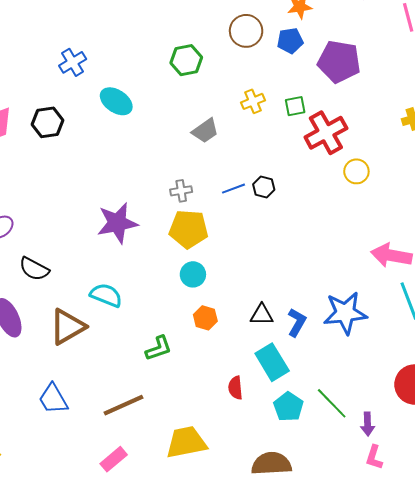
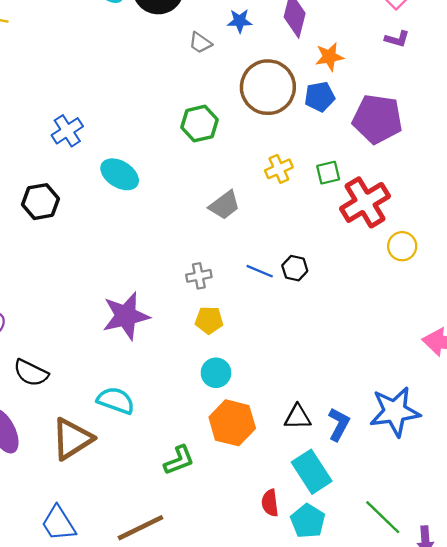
brown circle: (246, 31) -> (268, 87), size x1.4
blue line: (234, 189) -> (260, 271), turned 45
yellow pentagon: (189, 229) -> (209, 320), size x0.6
orange hexagon: (205, 318) -> (232, 423), size x1.6
cyan pentagon: (288, 407) -> (308, 521), moved

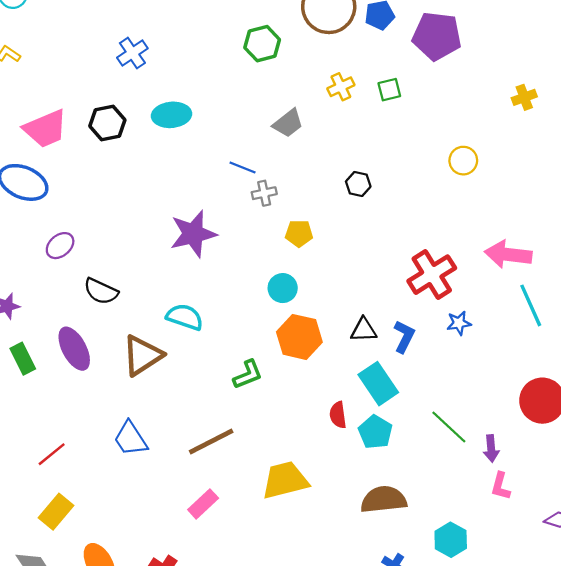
cyan ellipse: (120, 174) -> (172, 115), moved, turned -36
red cross: (365, 202) -> (432, 275), moved
blue line: (260, 271) -> (243, 168), moved
yellow pentagon: (209, 320) -> (299, 233), moved
blue star: (395, 412) -> (459, 323), size x0.5

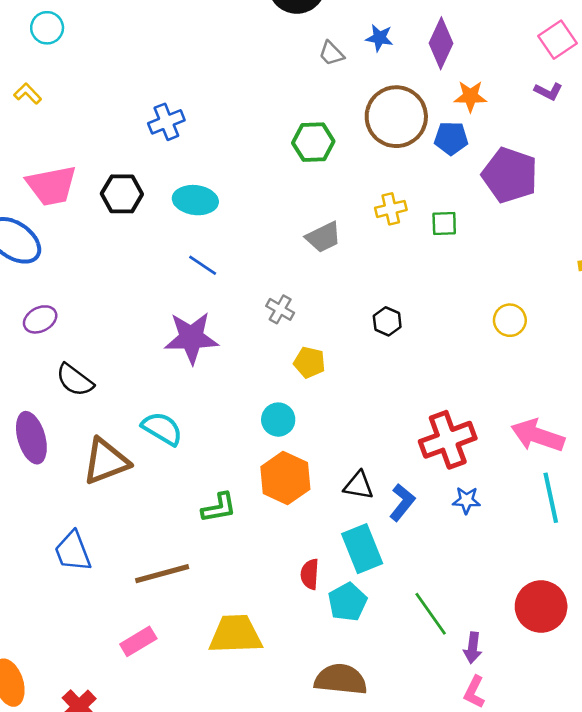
blue line: (243, 168) -> (203, 265), moved
gray cross: (264, 193) -> (280, 309), turned 30

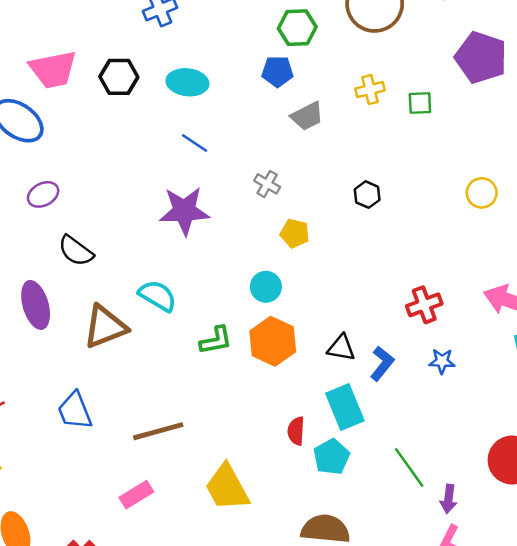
blue pentagon: (451, 138) -> (277, 71), moved
red cross: (448, 440) -> (424, 305), size x0.7
green L-shape: (219, 508) -> (216, 340), moved
yellow trapezoid: (235, 634) -> (227, 488), turned -116

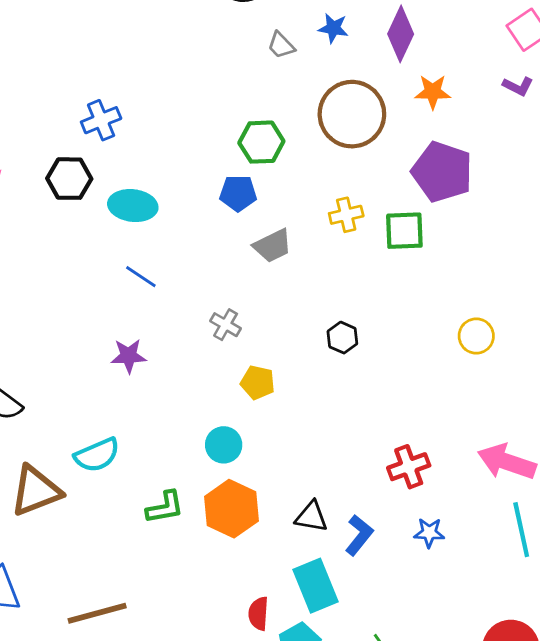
purple pentagon: (481, 57) -> (442, 172), moved
black hexagon: (119, 77) -> (69, 179), moved
green square: (420, 103) -> (404, 231), size x1.4
purple star: (184, 211) -> (129, 356), size x0.6
cyan semicircle: (158, 296) -> (97, 455), turned 126

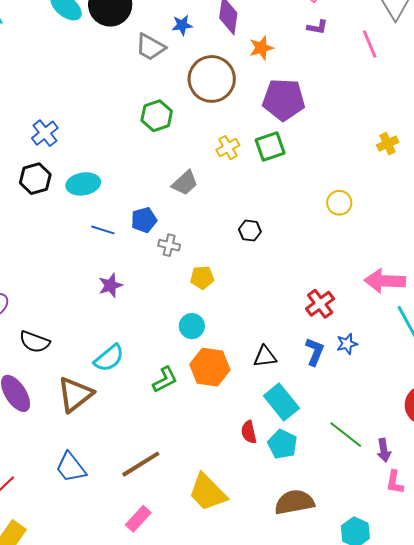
gray trapezoid: (281, 45) -> (150, 47), size x1.5
blue pentagon: (238, 193) -> (144, 220), moved
blue L-shape: (359, 535) -> (315, 352), moved

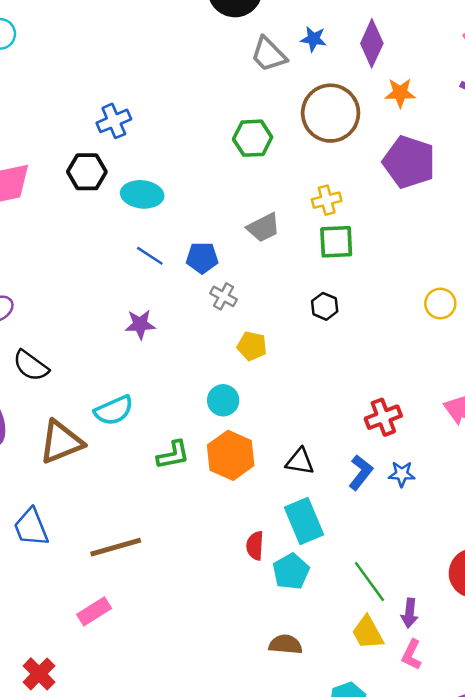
green square: (270, 147) -> (336, 242), moved
yellow trapezoid: (208, 492) -> (368, 633), moved, size x0.7
brown semicircle: (294, 502) -> (285, 645), size x0.7

